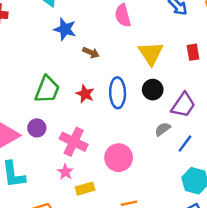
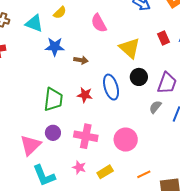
pink star: (65, 172) -> (79, 167), moved

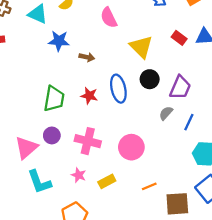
red rectangle: (164, 38) -> (179, 38), turned -32

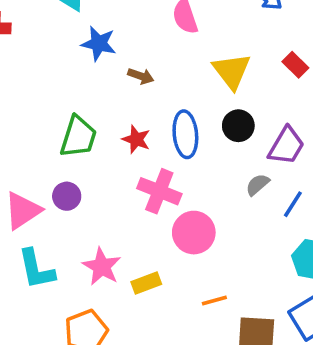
pink cross: (88, 141) -> (159, 191), moved
pink star: (79, 175) -> (102, 267), size x1.5

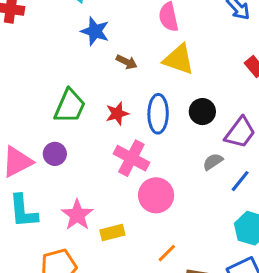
yellow triangle: (232, 71) -> (179, 59), moved, turned -40
red star: (136, 139) -> (117, 114), turned 30
orange line: (214, 301) -> (167, 253), turned -36

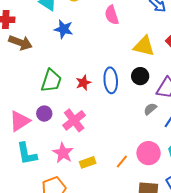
yellow triangle: (179, 59) -> (144, 46), moved
brown arrow: (127, 62) -> (20, 43), moved, size x1.6
pink cross: (131, 158) -> (74, 120), moved, turned 30
pink circle: (156, 195) -> (149, 153), moved
orange line: (167, 253) -> (122, 162), moved

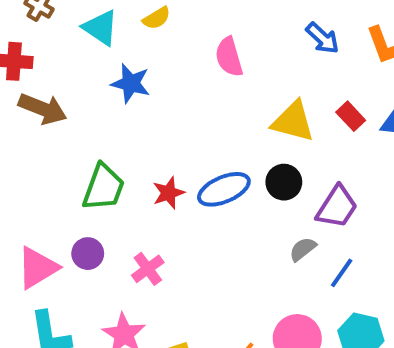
blue ellipse: (111, 80) -> (224, 189), turned 70
pink cross: (74, 120) -> (148, 269), size x0.7

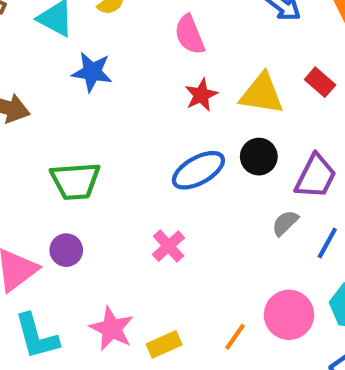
green trapezoid: (103, 187) -> (75, 181), turned 72
red star: (168, 193) -> (201, 95), moved
pink cross: (148, 269) -> (169, 246), moved

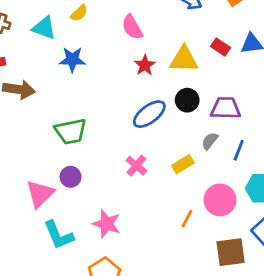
purple trapezoid: (316, 176) -> (226, 108), turned -108
yellow rectangle: (164, 344) -> (183, 164), moved

